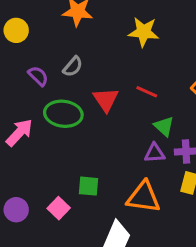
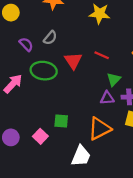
green triangle: (164, 126) -> (114, 79), turned 32
orange triangle: (144, 197) -> (99, 129), turned -35

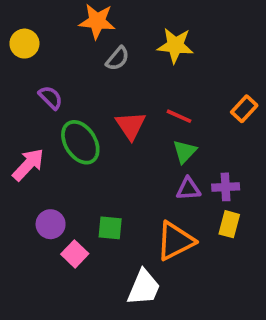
gray semicircle: (50, 38) -> (118, 58), moved
green ellipse: (44, 71) -> (80, 142), turned 50
green triangle: (114, 79) -> (185, 152), moved
purple circle: (11, 137) -> (51, 224), moved

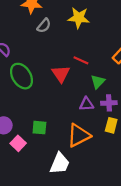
red triangle: (131, 125) -> (61, 74), moved
green triangle: (185, 152) -> (98, 82), moved

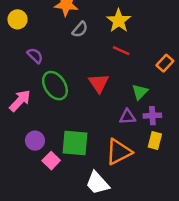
yellow star: (79, 18) -> (119, 21), turned 30
red line: (81, 60) -> (121, 51), moved
green square: (39, 128) -> (75, 143), size x1.6
white trapezoid: (60, 163) -> (97, 183), turned 115

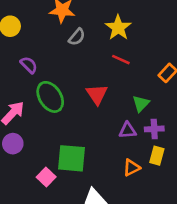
purple circle: (35, 141) -> (13, 144), moved
orange triangle: (119, 152) -> (132, 168), moved, size x0.6

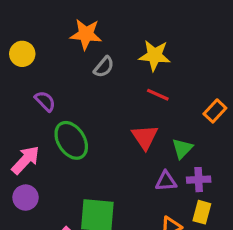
yellow star: (118, 28) -> (155, 55), turned -30
red triangle: (97, 94) -> (145, 137), moved

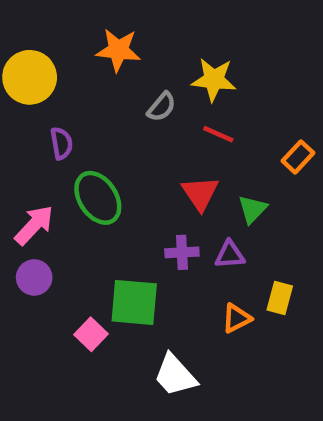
yellow circle: (22, 54) -> (30, 77), size x1.5
gray semicircle: (104, 67) -> (162, 107), moved
purple semicircle: (45, 101) -> (61, 143), turned 35
purple cross: (199, 180) -> (182, 252), moved

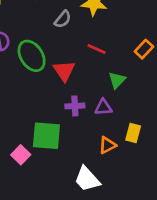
red line: (218, 134) -> (97, 49), moved
red triangle: (200, 193) -> (64, 71), moved
green ellipse: (98, 198) -> (32, 56), moved
white trapezoid: (175, 375) -> (87, 179), moved

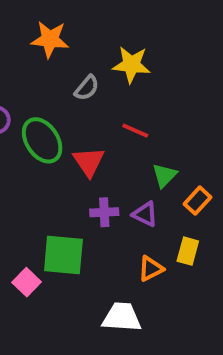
orange rectangle: (144, 49) -> (198, 201), moved
purple triangle: (103, 107) -> (145, 214), turned 30
white trapezoid: (87, 179) -> (122, 317), turned 136

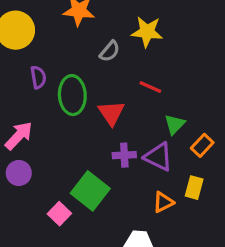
green ellipse: (42, 140) -> (72, 95), turned 30
purple triangle: (145, 214) -> (158, 157), size x1.4
green square: (63, 255) -> (90, 191), turned 33

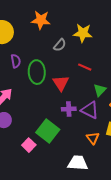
orange triangle: (163, 202) -> (93, 138), turned -40

